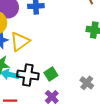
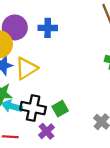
purple cross: (52, 97) -> (47, 131), moved

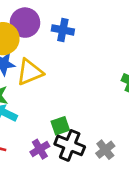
black cross: (33, 108) -> (70, 145), moved

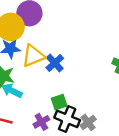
blue cross: (63, 30) -> (55, 63), moved, turned 36
gray cross: (105, 150) -> (88, 122), moved

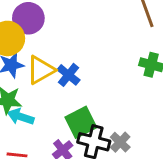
green square: (59, 102) -> (81, 122), size x1.5

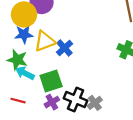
green square: (81, 122) -> (51, 81), moved

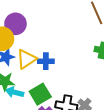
blue cross: (65, 48) -> (46, 61), turned -35

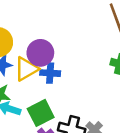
purple circle: (15, 24) -> (40, 53), moved

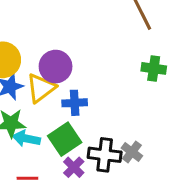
blue cross: (50, 73) -> (75, 103), moved

